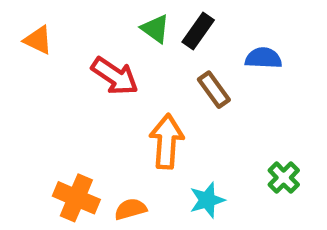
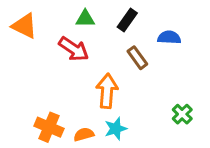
green triangle: (155, 29) -> (85, 19), moved, turned -36
orange triangle: (38, 40) -> (24, 26), size x1.4
cyan star: (207, 200) -> (116, 129), moved

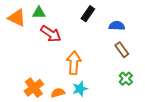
green triangle: (85, 19) -> (39, 13), moved
brown rectangle: (137, 58) -> (122, 50), moved
orange cross: (49, 127) -> (34, 88), turned 30

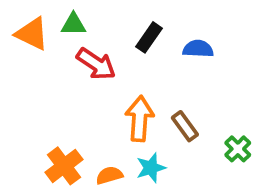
black rectangle: (88, 14) -> (149, 37), moved
blue semicircle: (117, 26) -> (198, 49), moved
brown rectangle: (122, 50) -> (185, 126), moved

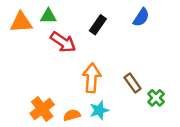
orange triangle: (32, 34) -> (21, 22), turned -30
blue semicircle: (198, 49) -> (141, 17), moved, turned 120
brown rectangle: (185, 126) -> (133, 83), moved

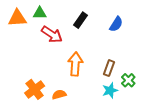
blue semicircle: (141, 17) -> (116, 24), moved
brown rectangle: (133, 83) -> (109, 68), turned 56
cyan star: (99, 110) -> (110, 90), moved

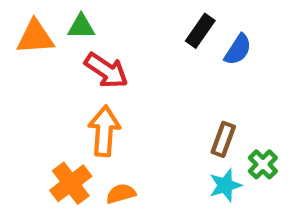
black rectangle: (80, 20) -> (200, 31), moved
orange arrow: (75, 64) -> (104, 131), moved

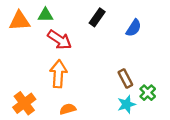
black rectangle: (200, 31) -> (97, 17), moved
brown rectangle: (223, 139) -> (125, 79), turned -48
orange cross: (71, 183) -> (24, 103), moved

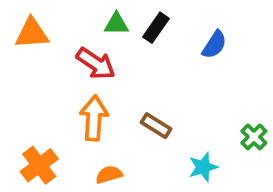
green triangle: (45, 15) -> (116, 24), moved
brown rectangle: (125, 79) -> (156, 126), moved, turned -30
green cross: (148, 93) -> (254, 137), moved

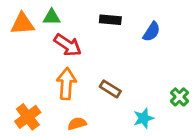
green triangle: (116, 24) -> (52, 17), moved
black rectangle: (156, 28) -> (110, 20), turned 60

